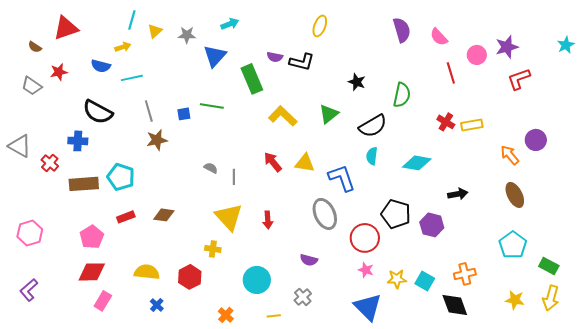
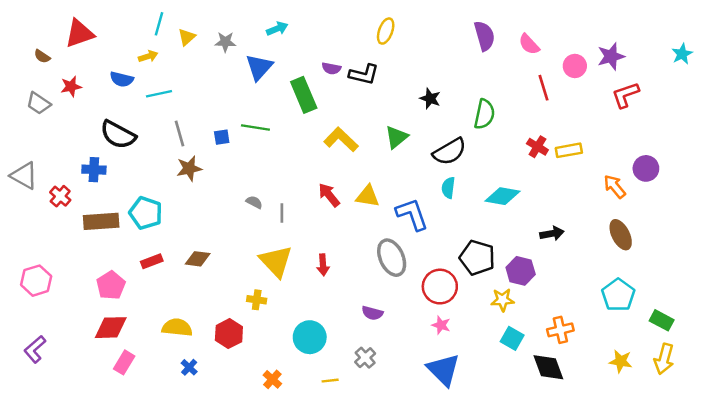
yellow star: (397, 279) -> (503, 300), moved

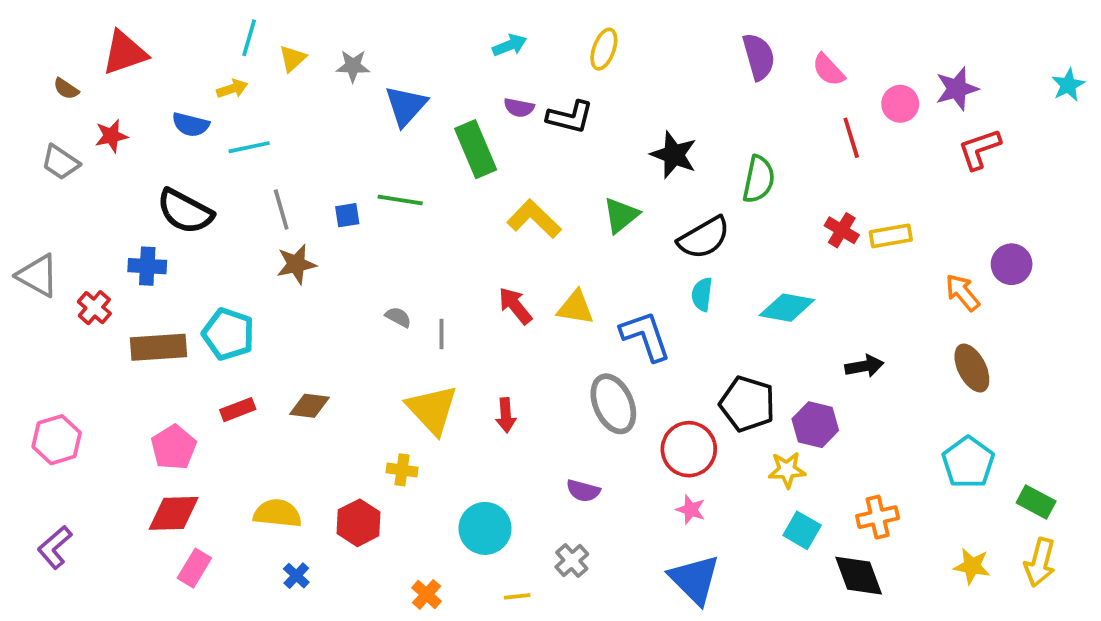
cyan arrow: (277, 29) -> (510, 45), moved
black star: (430, 99) -> (674, 155), size x1.4

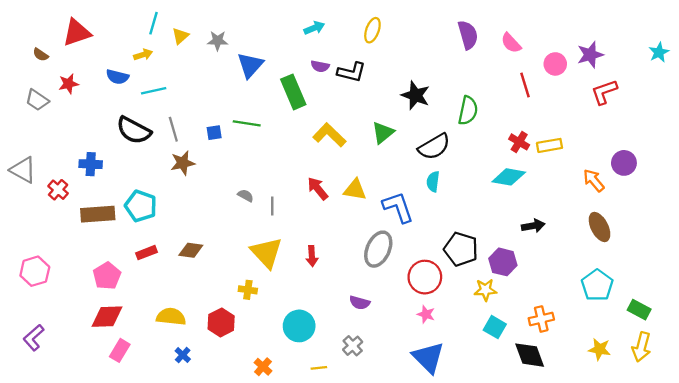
black semicircle: (185, 211) -> (134, 130), moved
cyan diamond: (787, 308) -> (509, 177), moved
gray ellipse: (613, 404) -> (378, 249), turned 48

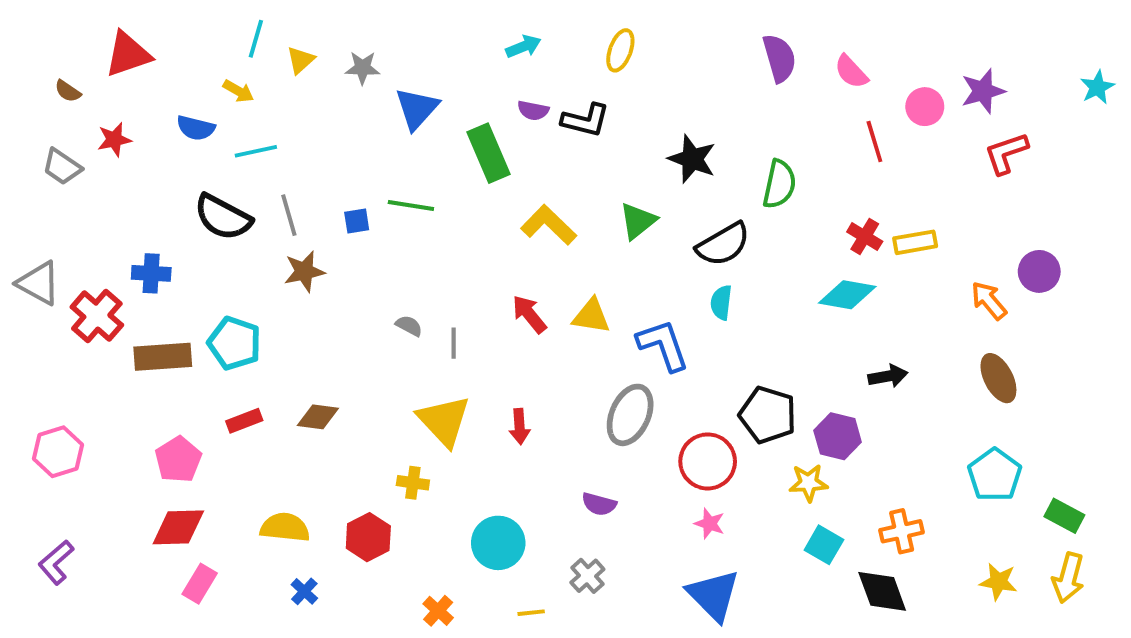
yellow arrow: (143, 55) -> (238, 91), turned 48
red cross: (58, 190) -> (97, 316), size x1.5

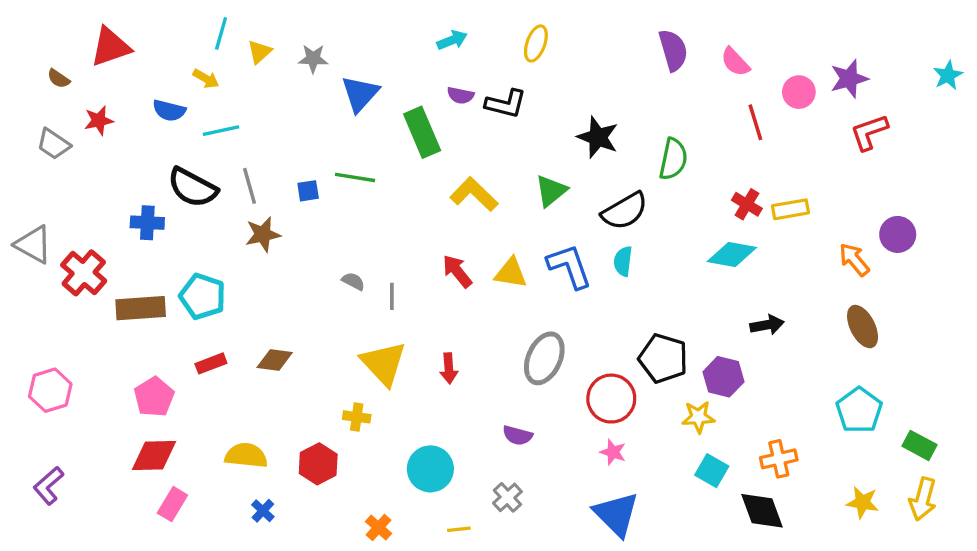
blue cross: (151, 273) -> (147, 223), moved
blue L-shape: (663, 345) -> (569, 266), moved

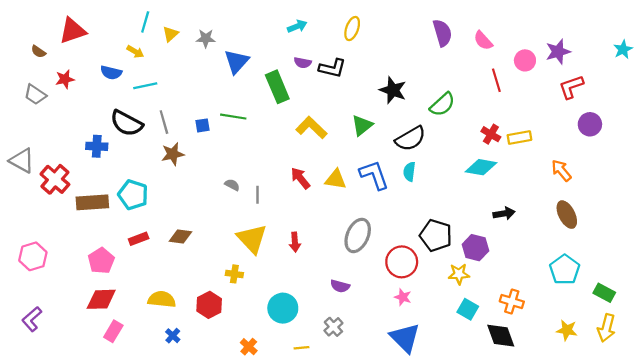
green semicircle: (673, 159) -> (442, 104), turned 36
purple circle: (898, 234) -> (590, 124), moved
orange cross: (779, 459) -> (512, 302), turned 30

